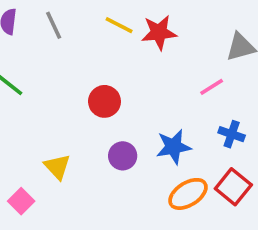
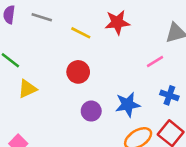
gray line: (54, 25) -> (42, 17), turned -48
yellow line: (119, 25) -> (81, 33), moved
yellow triangle: (57, 167) -> (27, 89), moved, turned 48

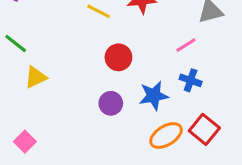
red circle: (78, 72) -> (118, 57), moved
blue cross: (169, 95) -> (191, 80), moved

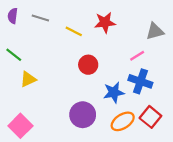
blue cross: (191, 80) -> (140, 81), size x1.5
purple circle: (111, 103) -> (83, 115), moved, size x1.5
pink square: (25, 142) -> (20, 126), size x1.5

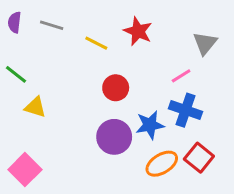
red star: (105, 22) -> (138, 31), turned 30
gray triangle: (155, 31) -> (205, 43), turned -36
yellow triangle: (28, 79) -> (35, 107), turned 42
purple circle: (83, 115) -> (114, 137), moved

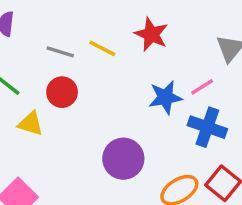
gray line: (52, 25) -> (60, 52), moved
red circle: (116, 88) -> (62, 92), moved
blue star: (150, 125) -> (165, 97), moved

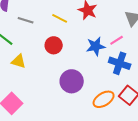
gray line: (60, 52) -> (26, 20), moved
red circle: (62, 92) -> (54, 45), moved

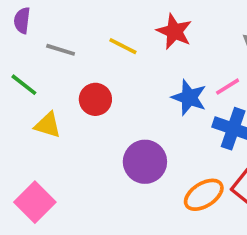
red circle: (54, 45) -> (95, 99), moved
blue star: (96, 46) -> (189, 98), turned 30

